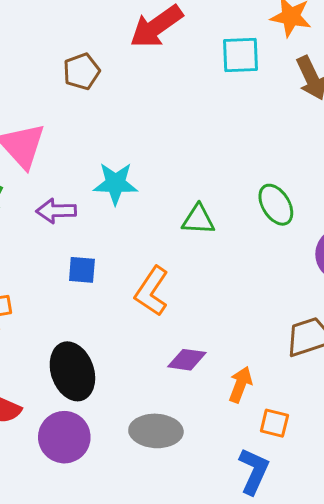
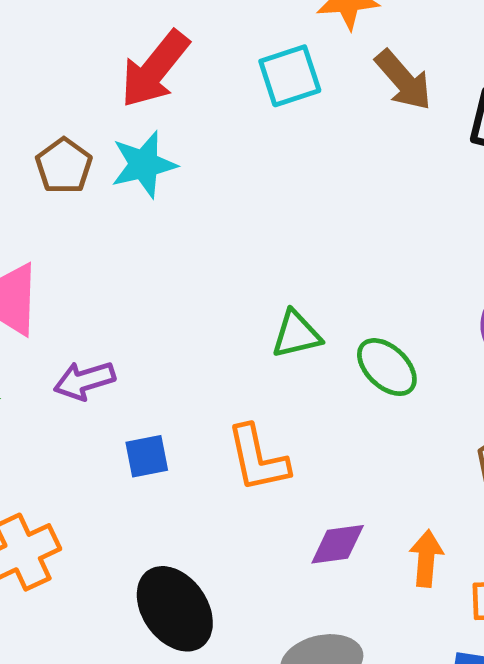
cyan star: (115, 183) -> (144, 164), moved
green ellipse: (276, 205) -> (387, 367), moved
orange L-shape: (152, 291) -> (258, 459), turned -30

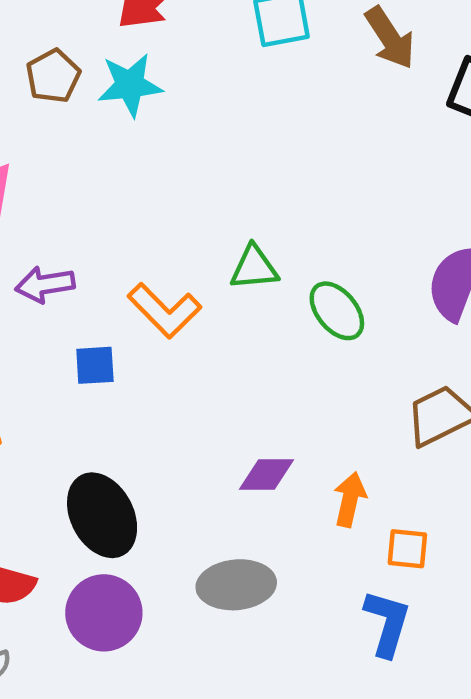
orange L-shape: (258, 459) -> (164, 311), moved, turned -40

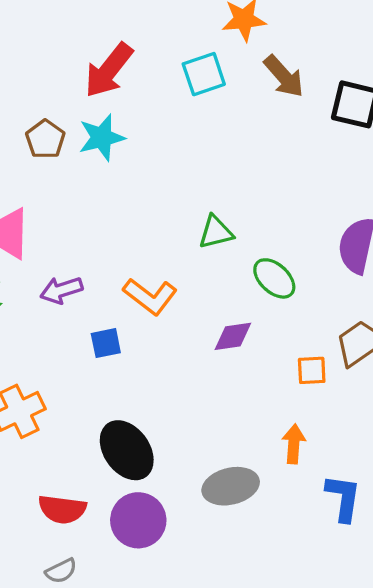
green triangle: (254, 268) -> (216, 232), moved
purple diamond: (267, 474) -> (233, 336), moved
orange arrow: (350, 499) -> (294, 444), moved
orange square: (407, 549) -> (312, 370), moved

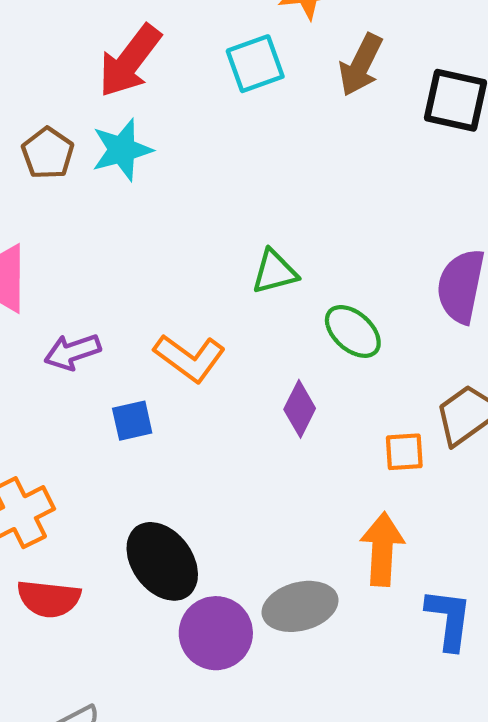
brown arrow: (284, 76) -> (361, 65), turned 69
purple diamond: (233, 336) -> (300, 409), turned -54
orange arrow: (294, 444) -> (382, 549), size x1.4
red semicircle: (62, 509) -> (49, 599), moved
purple circle: (138, 520) -> (216, 633), moved

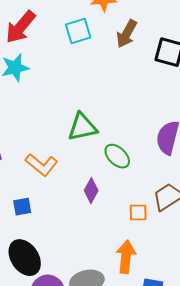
green triangle: (275, 272) -> (83, 127), size x1.4
blue square: (132, 421) -> (22, 207), moved

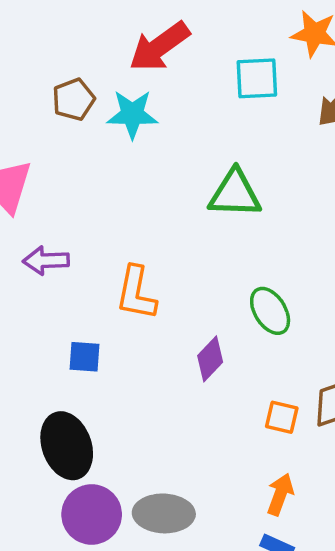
green triangle: (83, 127) -> (235, 194), moved
orange L-shape: (42, 165) -> (136, 293), turned 48
orange arrow: (126, 257) -> (280, 494), moved, size x0.7

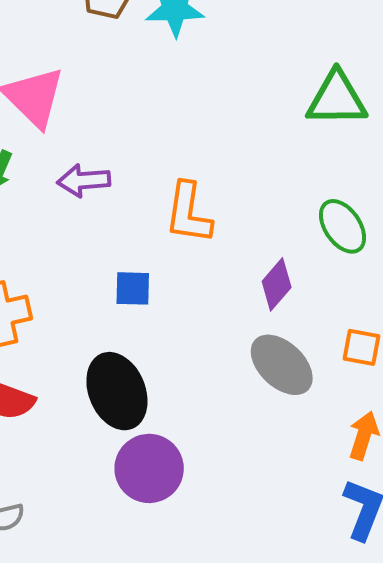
green triangle: (235, 194) -> (337, 99), moved
gray ellipse: (164, 513) -> (282, 365), moved, turned 44

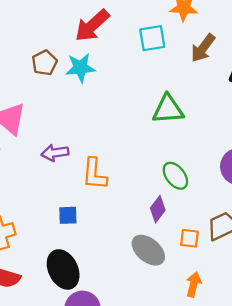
purple arrow: (84, 180) -> (55, 153), moved
purple diamond: (277, 284) -> (158, 209), moved

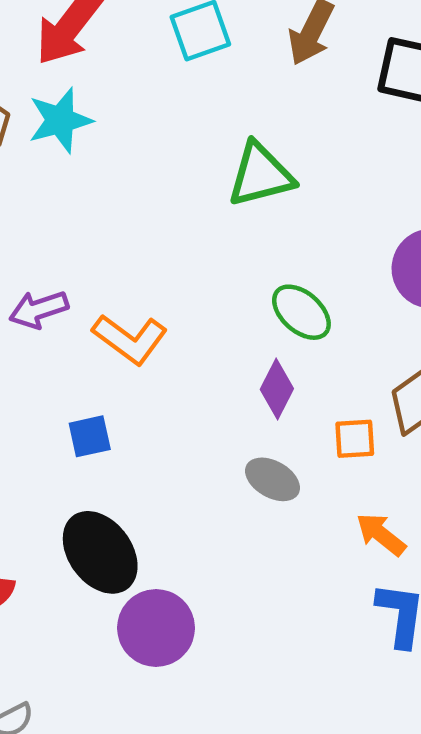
orange L-shape: (94, 174) -> (130, 339), turned -48
gray ellipse: (148, 250) -> (273, 479), size x0.7
orange arrow: (194, 284) -> (381, 534), turned -55

